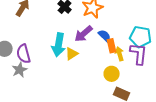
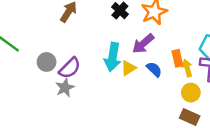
blue semicircle: (105, 36) -> (154, 69), moved
purple semicircle: (24, 54) -> (70, 68), turned -120
yellow circle: (112, 74) -> (191, 93), moved

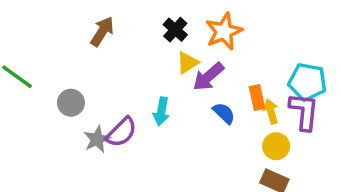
cyan arrow: (113, 57) -> (161, 111), moved, size x0.7
purple semicircle: (70, 68) -> (121, 132), moved
yellow triangle: (128, 68) -> (187, 63), moved

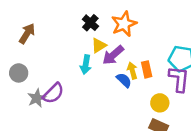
brown arrow: (102, 31) -> (27, 33), moved
cyan arrow: (161, 111) -> (86, 65), moved
yellow arrow: (271, 111) -> (132, 71), moved

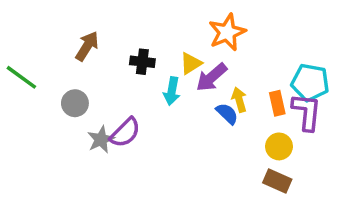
black cross: (90, 23) -> (142, 62), moved, turned -35
orange rectangle: (147, 69) -> (277, 103), moved

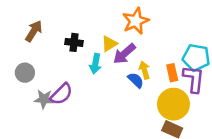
gray star: (101, 140) -> (44, 99), turned 30
yellow circle: (279, 146) -> (173, 104), size x1.6

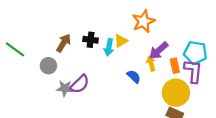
brown arrow: (34, 31) -> (64, 43), moved
purple arrow: (124, 54) -> (159, 51), moved
cyan arrow: (95, 64) -> (109, 47), moved
blue semicircle: (136, 80) -> (134, 76), moved

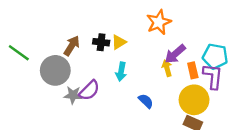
yellow triangle: (121, 41) -> (119, 42), moved
cyan arrow: (109, 47) -> (121, 72), moved
gray circle: (48, 66) -> (55, 70), size x1.6
blue semicircle: (134, 76) -> (146, 101), moved

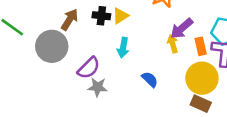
gray star: (73, 95) -> (98, 87), moved

